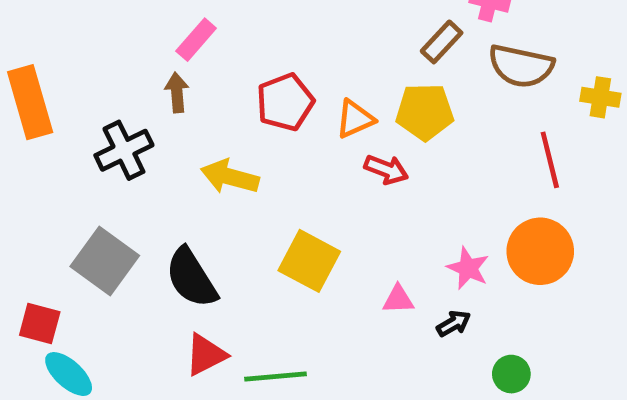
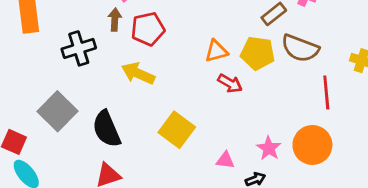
brown semicircle: (521, 66) -> (300, 48), moved
red pentagon: (285, 102) -> (148, 29), moved

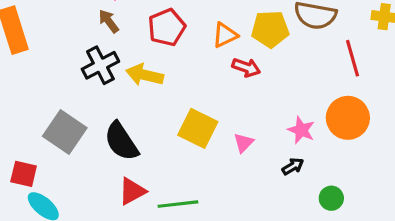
brown arrow: (115, 20) -> (109, 21), turned -30
red pentagon: (148, 29) -> (167, 27), moved
black cross: (79, 48) -> (100, 65), moved
pink triangle: (225, 160) -> (244, 143), moved, turned -42

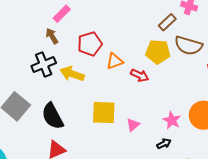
orange triangle: (225, 35) -> (115, 61), moved
yellow square: (198, 128) -> (104, 112), turned -30

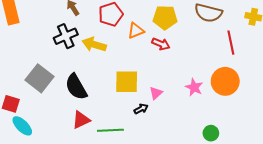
yellow pentagon: (158, 52) -> (165, 17), moved
black arrow: (164, 144) -> (141, 109), moved

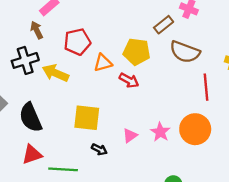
pink triangle: (156, 93) -> (130, 136), moved
black arrow: (141, 109) -> (99, 149), turned 48

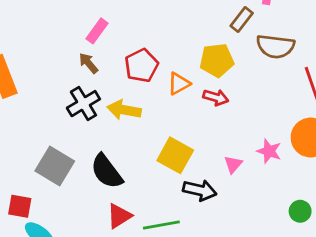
yellow square: (87, 118) -> (175, 155), turned 36
black arrow: (99, 149) -> (200, 190), size x1.6

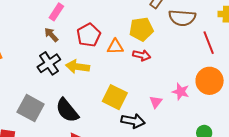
orange triangle: (179, 84) -> (115, 47), turned 30

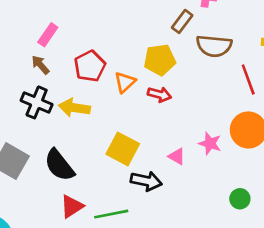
orange triangle: (115, 47) -> (125, 82), turned -42
black cross: (49, 63) -> (37, 102), turned -35
pink triangle: (156, 102) -> (177, 156), turned -40

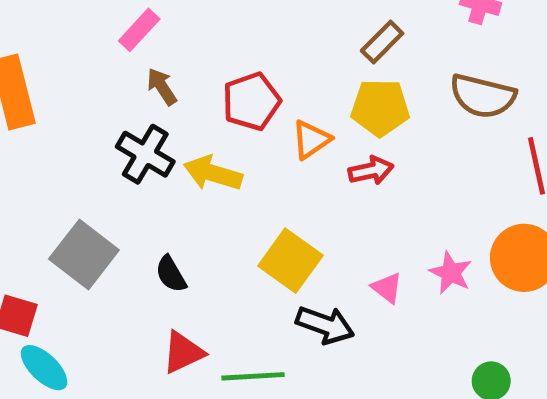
brown rectangle: (182, 21) -> (382, 42), moved
pink rectangle: (48, 35) -> (139, 30), moved
red arrow: (159, 94) -> (371, 171), turned -35
black semicircle: (59, 165) -> (171, 274), size x0.6

